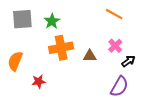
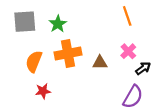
orange line: (114, 14) -> (127, 16), turned 42
orange semicircle: (15, 61) -> (34, 61), moved

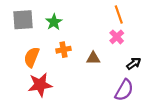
pink cross: (128, 51) -> (117, 37), moved
orange cross: (68, 53) -> (63, 50), size x0.6
red star: (43, 91) -> (40, 85), size x1.6

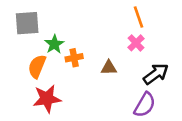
green star: (54, 22) -> (54, 44), moved
black arrow: (134, 63) -> (156, 74), size x1.5

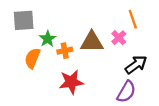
orange line: (138, 17) -> (133, 19), moved
brown triangle: (109, 68) -> (92, 42), moved, size x1.6
red star: (47, 99) -> (71, 82), moved

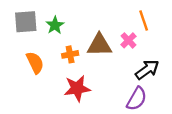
green star: (47, 39) -> (55, 25), moved
orange semicircle: (32, 58) -> (35, 63), turned 132

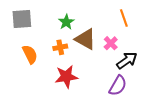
green star: (55, 25) -> (66, 22), moved
pink cross: (128, 40) -> (111, 43), moved
brown triangle: (99, 45) -> (85, 39), turned 30

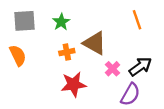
green star: (66, 22) -> (61, 22), moved
pink cross: (111, 43) -> (112, 69), moved
orange semicircle: (30, 54) -> (18, 55), moved

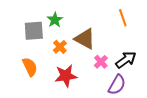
gray square: (24, 21) -> (34, 31), moved
orange cross: (67, 52) -> (60, 47), turned -32
orange semicircle: (18, 55) -> (30, 67), moved

